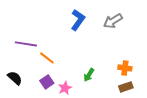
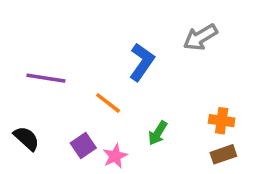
blue L-shape: (78, 20) -> (142, 62), moved
orange line: (47, 58) -> (108, 103), moved

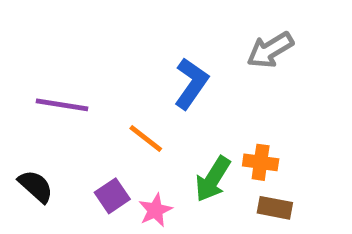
orange cross: (222, 121) -> (261, 162), moved
green arrow: (158, 133) -> (213, 179), size x1.4
brown rectangle: (223, 154) -> (275, 208), moved, turned 30

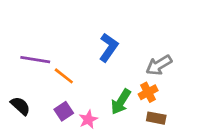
gray arrow: (270, 50) -> (159, 65), moved
orange line: (146, 138) -> (64, 76), moved
orange cross: (261, 162) -> (148, 92), turned -36

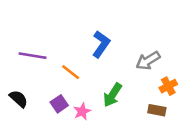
orange line: (64, 76) -> (71, 72), moved
orange cross: (148, 92) -> (168, 86), moved
brown rectangle: (156, 118) -> (157, 110), moved

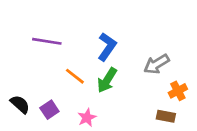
purple line: (33, 56) -> (47, 41), moved
green arrow: (112, 95) -> (107, 80), moved
purple square: (59, 104) -> (49, 110), moved

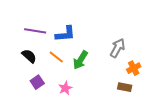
blue L-shape: (107, 47) -> (65, 34), moved, turned 50
gray arrow: (156, 64) -> (118, 48), turned 150
black semicircle: (20, 104) -> (29, 56), moved

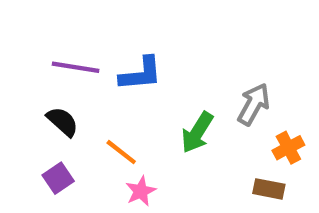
orange line: (56, 57) -> (121, 152), moved
green arrow: (80, 60) -> (197, 132), moved
purple square: (37, 82) -> (58, 178), moved

